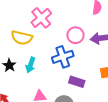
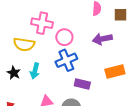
pink cross: (41, 18) -> (42, 23), turned -35
pink circle: (75, 35) -> (64, 37), moved

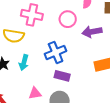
pink circle: (64, 37) -> (68, 19), moved
purple rectangle: (82, 84) -> (62, 76), moved

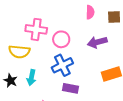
pink circle: (68, 19) -> (61, 39), moved

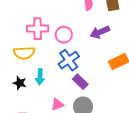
purple rectangle: (70, 88) -> (80, 82), turned 42

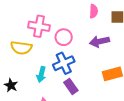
cyan arrow: (40, 77) -> (41, 74), moved
black star: (20, 83) -> (11, 85), moved

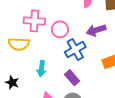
blue cross: (64, 63) -> (75, 49), moved

